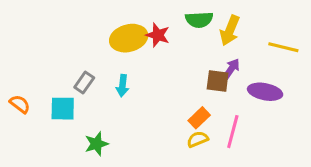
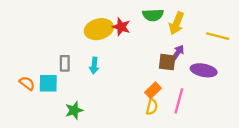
gray rectangle: (84, 83) -> (65, 63), turned -35
orange semicircle: (20, 104) -> (27, 83), moved
yellow semicircle: (198, 139) -> (152, 107), turned 126

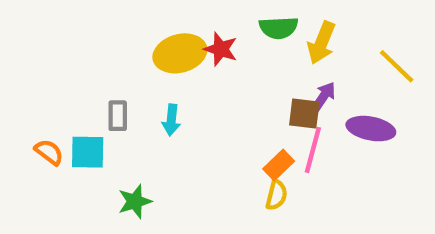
yellow line: (218, 36) -> (397, 66), turned 30
pink line: (179, 101) -> (313, 150), moved

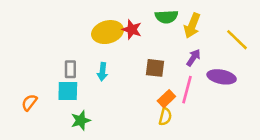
brown square: (304, 114) -> (155, 68), moved
orange semicircle: (49, 152) -> (29, 103), moved, turned -90
cyan square: (88, 152) -> (68, 91), moved

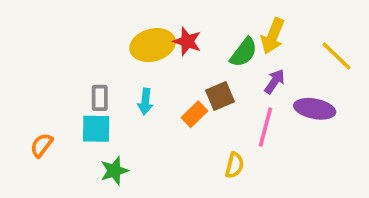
green semicircle: (166, 17) -> (244, 52), moved, turned -50
brown square: (155, 68) -> (220, 96), turned -30
orange rectangle: (166, 99) -> (194, 114), moved

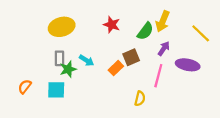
yellow ellipse: (153, 45) -> (62, 27), moved
cyan arrow: (145, 101) -> (87, 60), turned -64
cyan square: (96, 129) -> (56, 90), moved
green star: (114, 171) -> (68, 69), moved

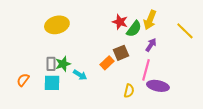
red star: (112, 25) -> (120, 22), moved
gray rectangle: (59, 58) -> (51, 64), moved
cyan arrow: (87, 60) -> (80, 75), moved
purple ellipse: (188, 65) -> (158, 86), moved

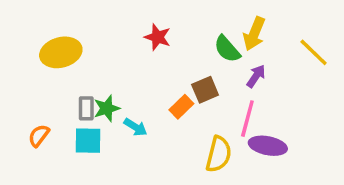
red star: (120, 22) -> (158, 37), moved
yellow ellipse: (57, 25) -> (61, 52), moved
green semicircle: (134, 29) -> (227, 49), turned 102
yellow semicircle: (129, 91) -> (219, 154), size x1.5

